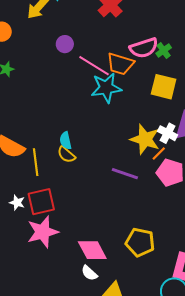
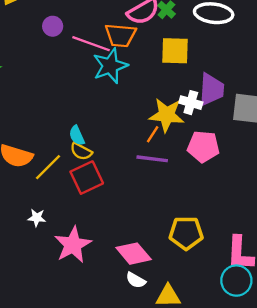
orange line: (159, 154) -> (153, 134), moved
yellow line: (36, 162) -> (48, 167), turned 64
red square: (41, 202) -> (87, 178), moved

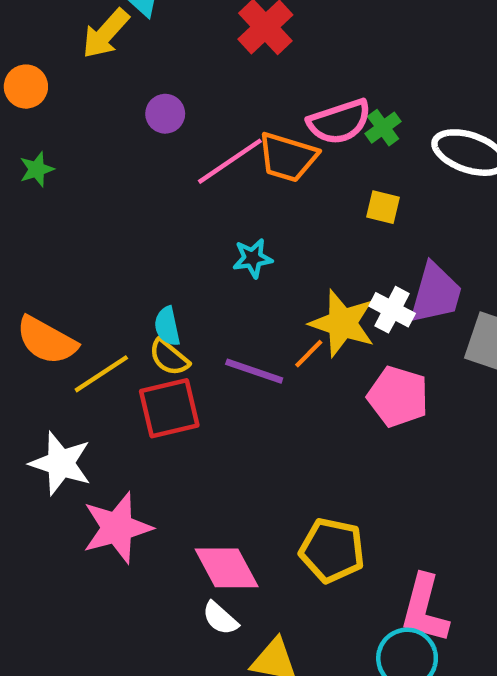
pink line: (91, 44) -> (230, 161), turned -66
yellow square: (175, 51) -> (383, 207), size x0.6
cyan star: (110, 66) -> (253, 258), moved, size x0.6
purple line: (152, 159) -> (254, 371), moved
white star: (37, 218) -> (61, 463), size x1.8

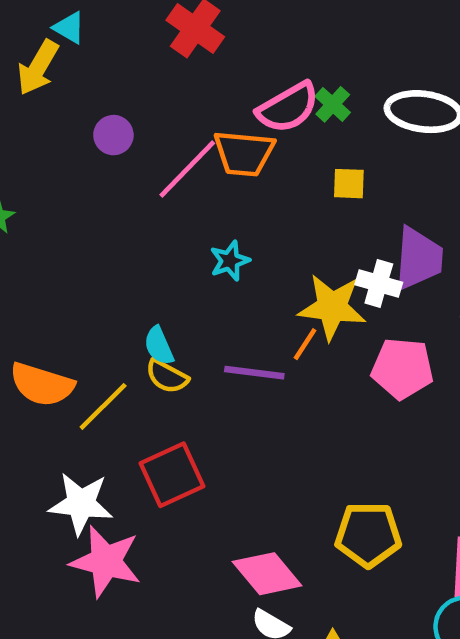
red square: (169, 408) -> (172, 475), moved
pink star: (117, 528) -> (106, 561), moved, turned -30

